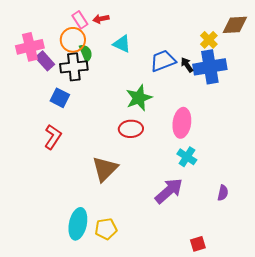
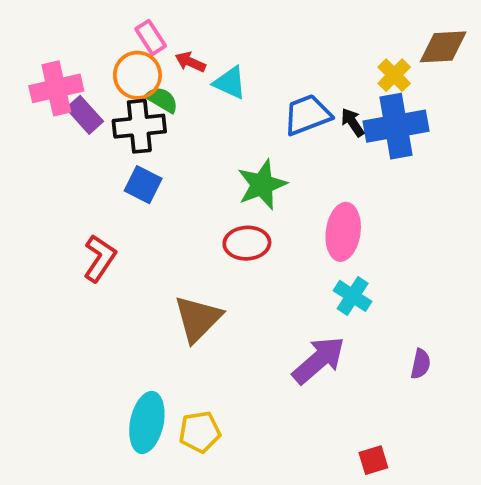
red arrow: (101, 19) -> (190, 62), moved, turned 35
green semicircle: (86, 53) -> (162, 100), turned -36
blue square: (60, 98) -> (143, 185), moved

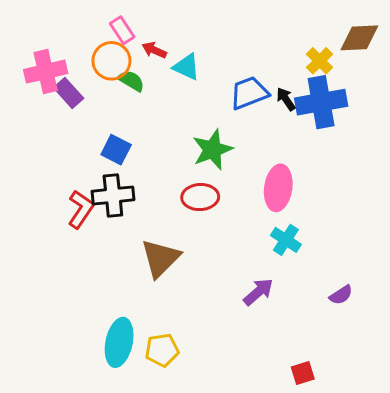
black cross: (139, 126) -> (113, 195), moved
purple arrow: (319, 360) -> (258, 292), size x0.7
purple semicircle: (421, 364) -> (341, 295), turned 45

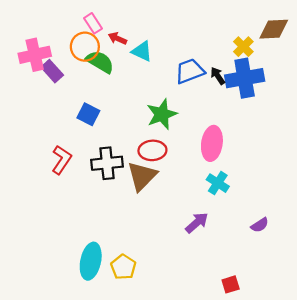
green semicircle: (131, 81) -> (100, 62), size x1.4
black cross: (113, 195) -> (107, 163), moved
brown triangle: (160, 258) -> (142, 176), moved
yellow pentagon: (162, 350) -> (123, 267), turned -30

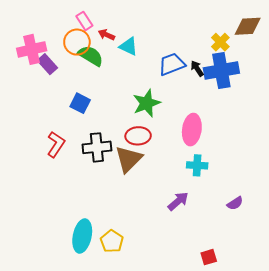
cyan cross: (218, 183) -> (197, 165), turned -30

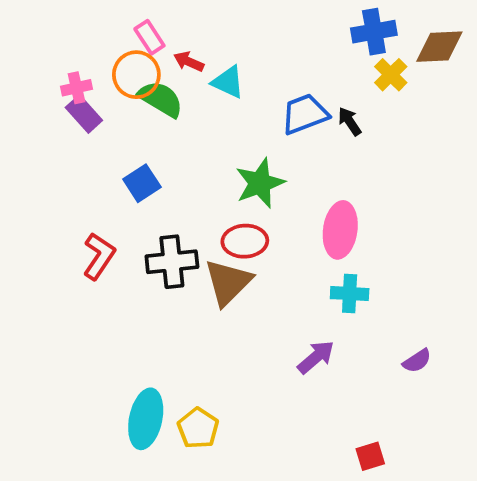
pink cross: (32, 49) -> (76, 88), moved, size x0.6
blue cross: (221, 71) -> (374, 32), moved, size x0.7
blue square: (80, 103) -> (142, 183), turned 30

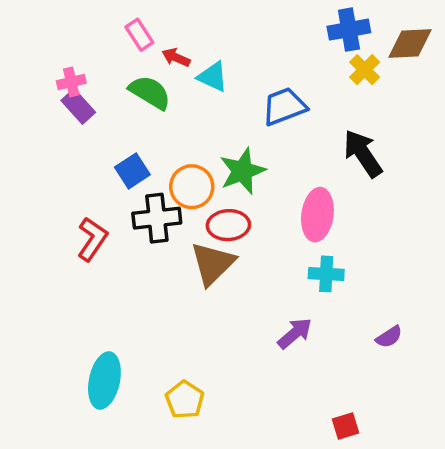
orange circle: (136, 75) -> (192, 187), moved
black arrow: (350, 121) -> (363, 154), moved, size x1.8
black cross: (172, 262) -> (157, 218), moved
cyan ellipse: (146, 419) -> (104, 380), moved

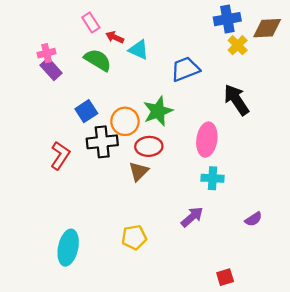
brown triangle: (213, 264) -> (139, 171), size x0.7
yellow pentagon: (185, 400) -> (134, 237), moved, turned 30

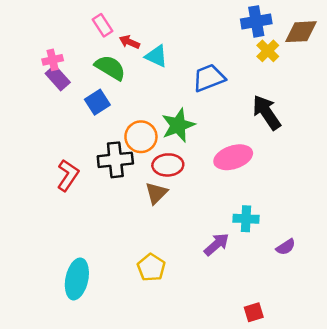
blue square: (86, 111) -> (97, 102), moved
pink ellipse: (207, 140) -> (233, 157), turned 64
cyan cross: (213, 178) -> (246, 219), moved
yellow pentagon: (134, 237) -> (151, 267), turned -30

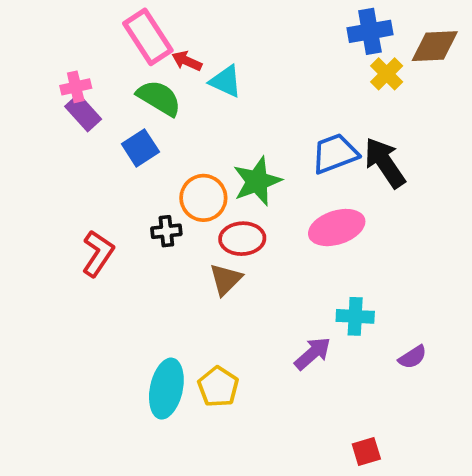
pink rectangle: (103, 25) -> (148, 37), size x1.6
blue trapezoid: (209, 78) -> (335, 153), moved
black cross: (115, 160) -> (166, 231), size x0.6
cyan ellipse: (77, 279) -> (166, 389), moved

